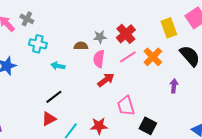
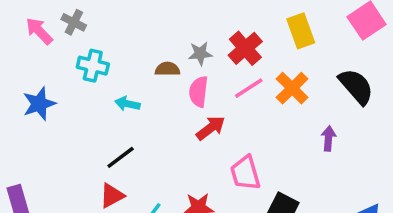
yellow rectangle: (169, 28) -> (301, 31), moved

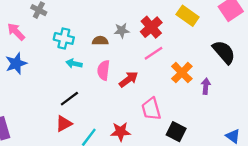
pink arrow: (39, 31) -> (16, 32), moved
yellow rectangle: (301, 31) -> (188, 16), turned -35
cyan cross: (93, 66) -> (64, 38), moved
orange cross: (292, 88) -> (182, 73), moved
pink semicircle: (199, 92) -> (104, 70), moved

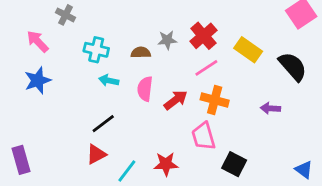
yellow rectangle: (188, 16) -> (248, 50), moved
orange cross: (182, 73) -> (215, 100), moved, turned -30
purple arrow: (206, 86) -> (270, 108), turned -91

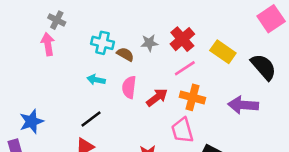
pink arrow: (38, 41) -> (48, 44), moved, turned 35
cyan cross: (96, 50) -> (102, 43), moved
brown semicircle: (141, 53) -> (125, 54), turned 30
blue star: (38, 80) -> (31, 121), moved
purple arrow: (270, 108) -> (243, 105), size x1.6

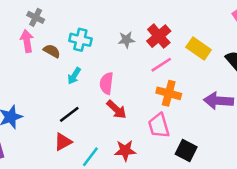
brown semicircle: (125, 54) -> (52, 51), moved
cyan arrow: (96, 80) -> (74, 76), turned -70
red arrow: (157, 97) -> (116, 109), moved, turned 80

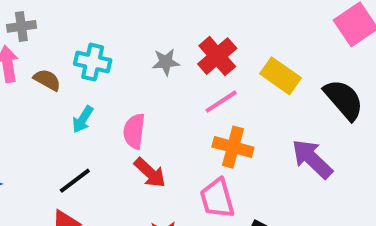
gray cross: (36, 17) -> (21, 26), turned -35
purple arrow: (218, 101) -> (312, 159), turned 40

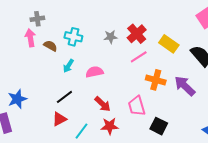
pink semicircle: (134, 131) -> (95, 72), turned 72
orange cross: (233, 147) -> (156, 80), moved
red arrow: (150, 173) -> (103, 104), moved

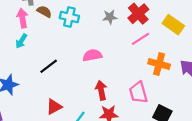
brown semicircle: (50, 46) -> (44, 12), moved
cyan arrow: (68, 66) -> (21, 41), moved
black line: (64, 97) -> (49, 66), moved
red arrow: (103, 104) -> (101, 90), turned -144

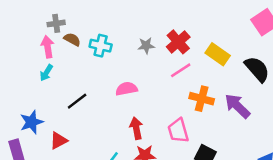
red triangle: (54, 107) -> (59, 141), moved

